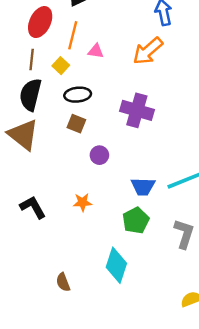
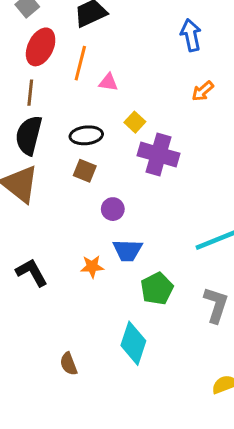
orange arrow: (148, 51) -> (203, 91), moved, size x0.6
yellow square: (61, 66) -> (135, 122), moved
blue trapezoid: (143, 187) -> (128, 250), moved

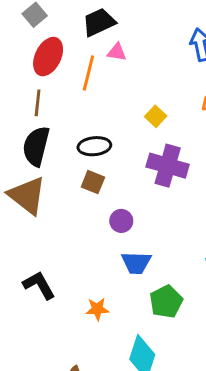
pink triangle: (108, 82) -> (117, 52), moved
yellow square: (135, 122) -> (156, 116), moved
orange star: (92, 267) -> (97, 309), moved

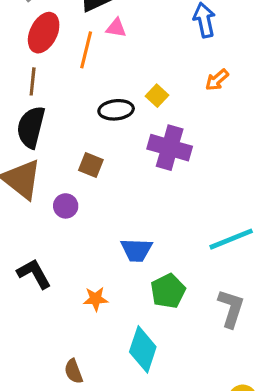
black ellipse: (94, 146) -> (116, 110), moved
purple circle: (121, 221) -> (66, 206), moved

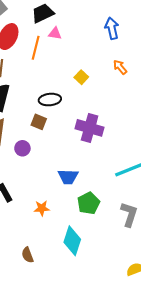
orange arrow: (217, 80) -> (120, 67), turned 91
black ellipse: (116, 110) -> (50, 100), moved
purple cross: (170, 148) -> (90, 128), moved

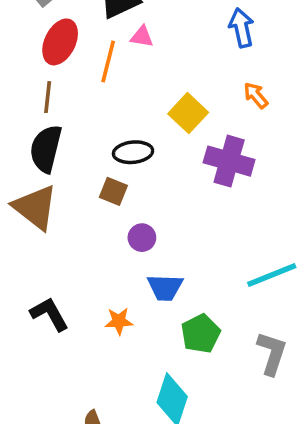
yellow square: (81, 77) -> (188, 113), size x1.5
purple cross: (90, 128) -> (229, 161), moved
purple circle: (22, 148) -> (142, 238), moved
orange star: (42, 208) -> (119, 321), moved

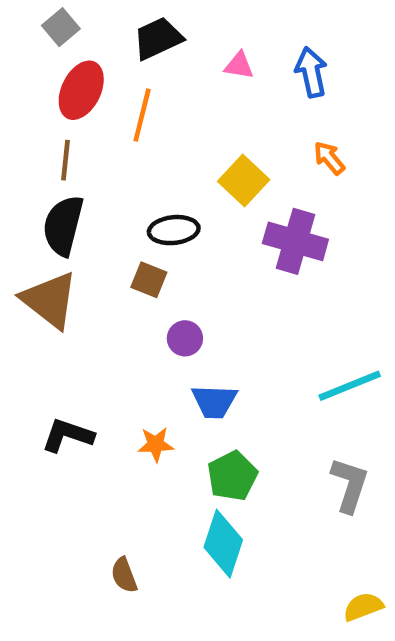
pink triangle: (142, 37) -> (239, 65), moved
black L-shape: (49, 314) -> (68, 435), turned -42
green pentagon: (201, 334) -> (232, 476), moved

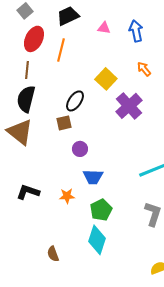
black ellipse: (174, 230) -> (75, 101), turned -50
purple cross: (295, 241) -> (129, 106), turned 32
brown square: (149, 280) -> (64, 123), turned -35

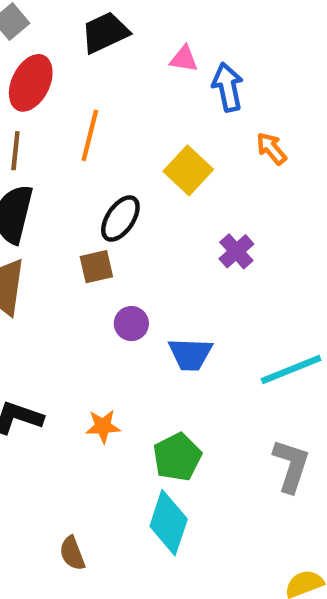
blue arrow: (136, 31) -> (228, 87), moved
orange line: (61, 50) -> (90, 135), moved
purple cross: (129, 106) -> (236, 251), moved, size x0.6
blue trapezoid: (93, 177) -> (190, 354), moved

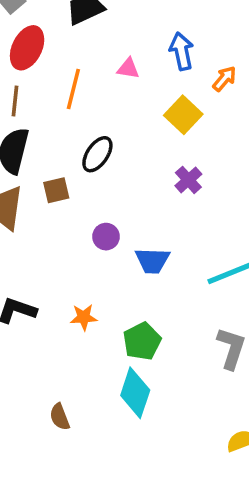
pink triangle: (184, 59) -> (128, 68), moved
orange arrow: (271, 148) -> (224, 79), moved, turned 80
yellow square: (188, 170) -> (183, 115), moved
brown square: (96, 267) -> (56, 190), moved

